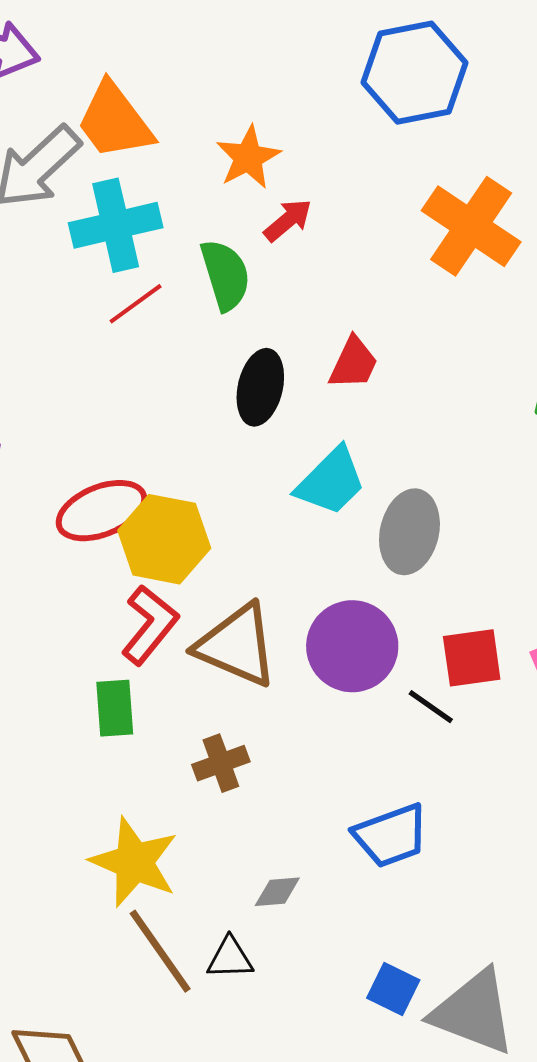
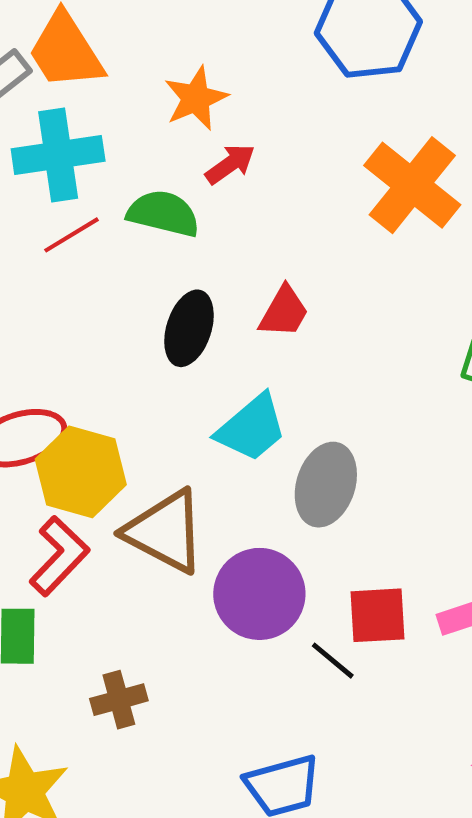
green semicircle: (225, 275) -> (163, 213), turned -64
brown triangle: (237, 645) -> (165, 531), moved

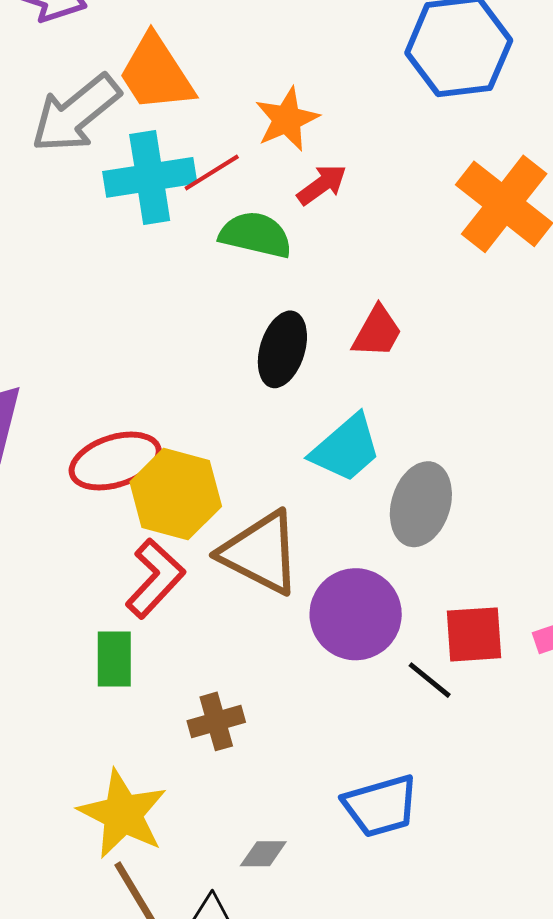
red line: (72, 235) -> (212, 172), moved

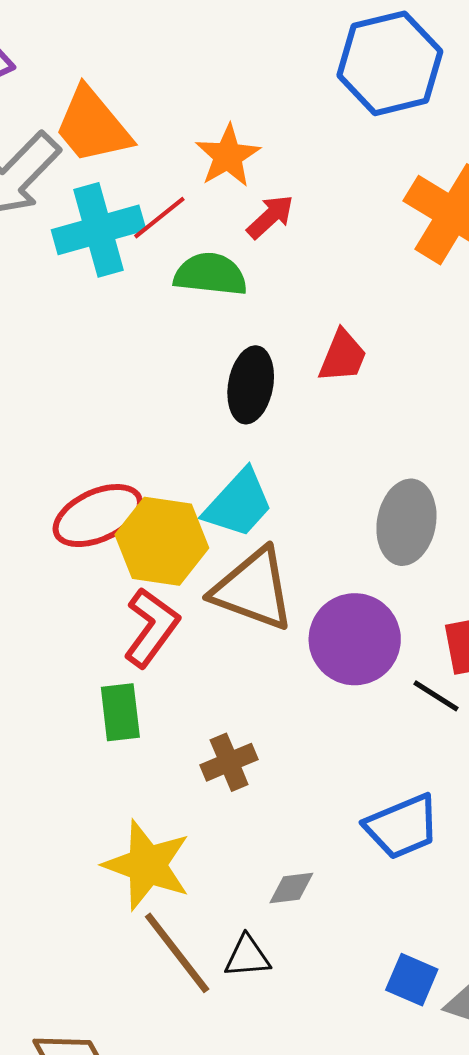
cyan trapezoid: (346, 448) -> (238, 504), moved

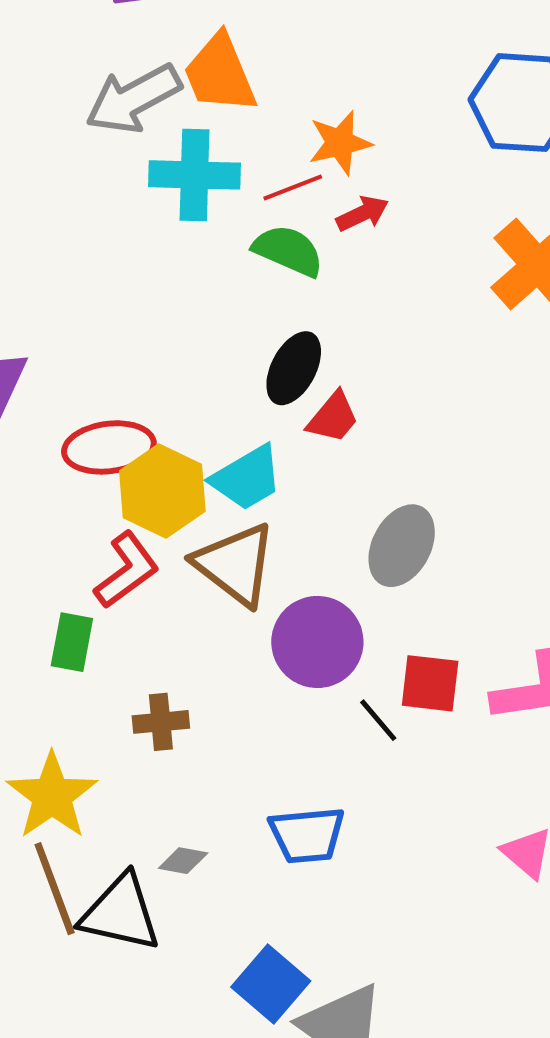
red line: (159, 218) -> (293, 188), moved
red trapezoid: (343, 356) -> (333, 417), moved
black triangle: (247, 957) -> (120, 913), size x1.8
blue square: (412, 980) -> (271, 984), size x1.4

